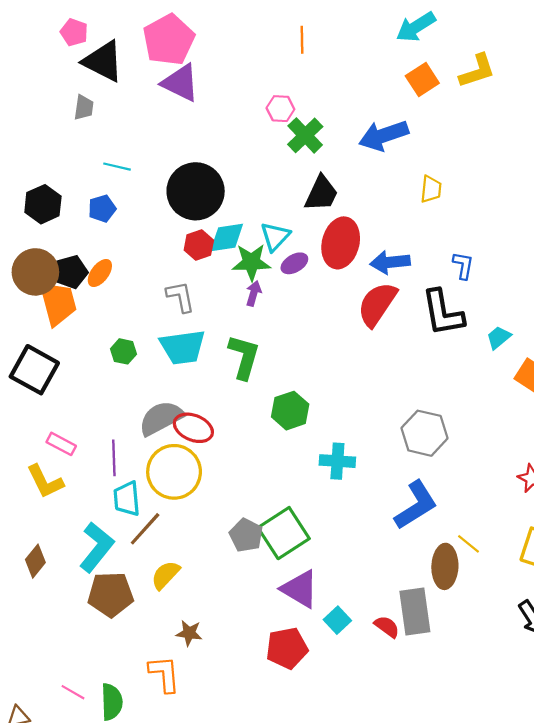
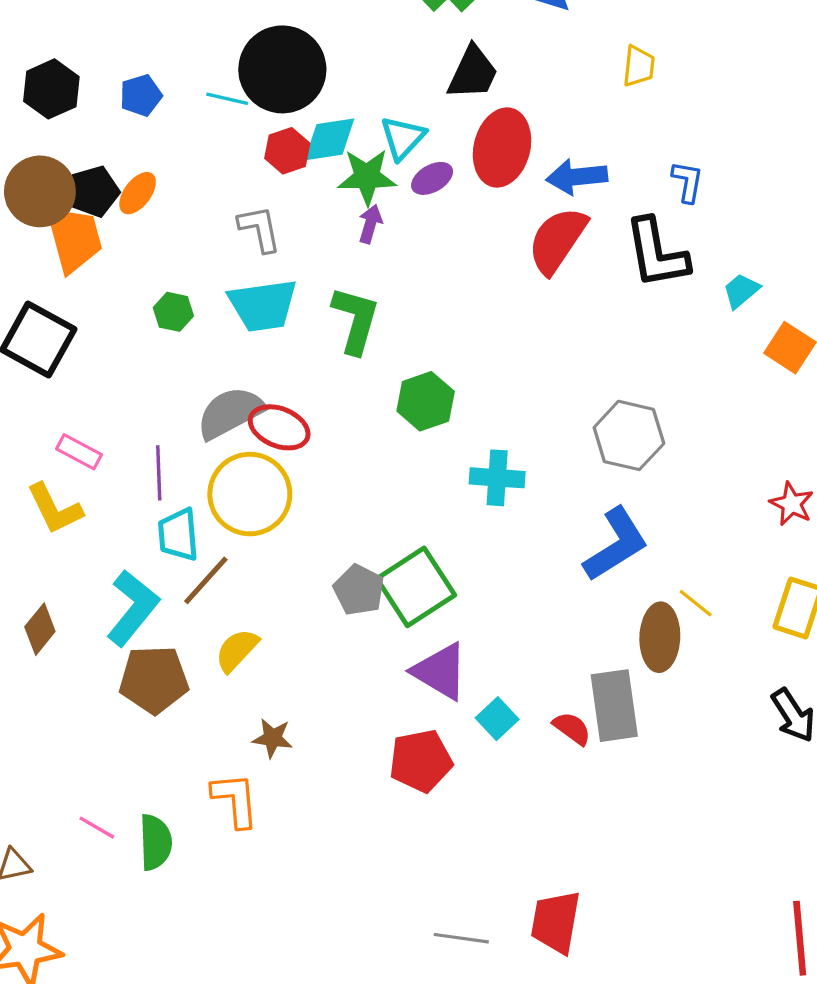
cyan line: (117, 167) -> (227, 99), moved

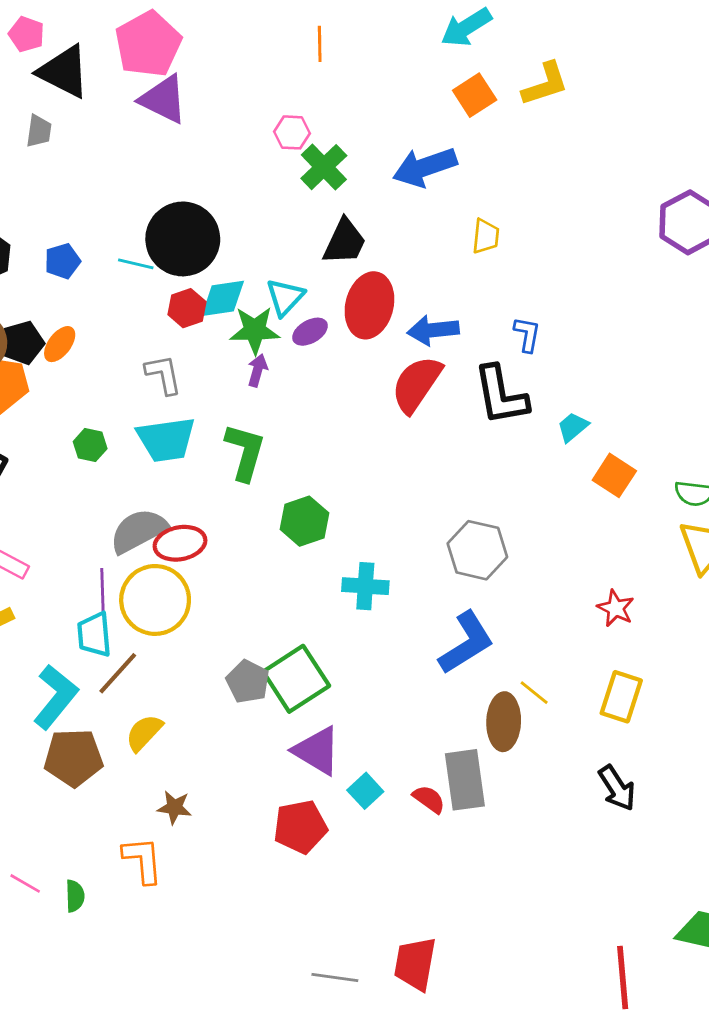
red ellipse: (279, 427) -> (180, 543), turned -33
purple line: (159, 473) -> (103, 592), moved
green semicircle: (155, 842) -> (75, 896), size x0.7

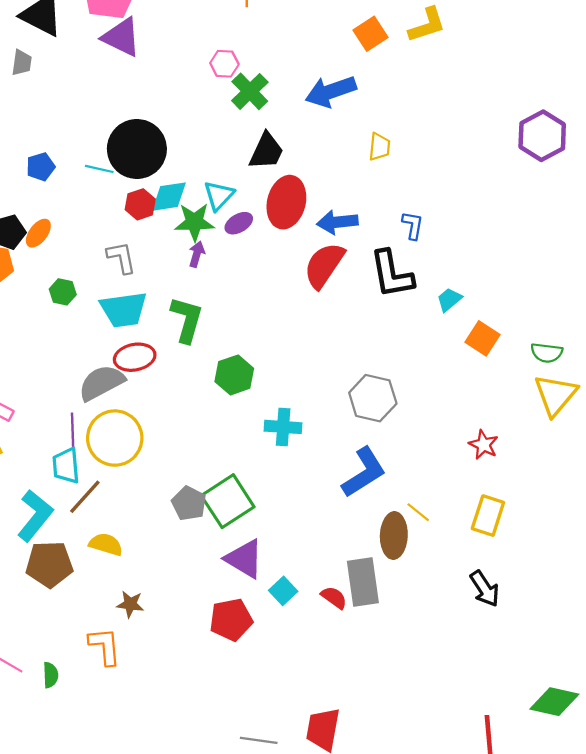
green hexagon: (90, 445) -> (63, 292), moved
red ellipse: (180, 543) -> (135, 357), moved
yellow semicircle: (144, 733) -> (106, 544), turned 64

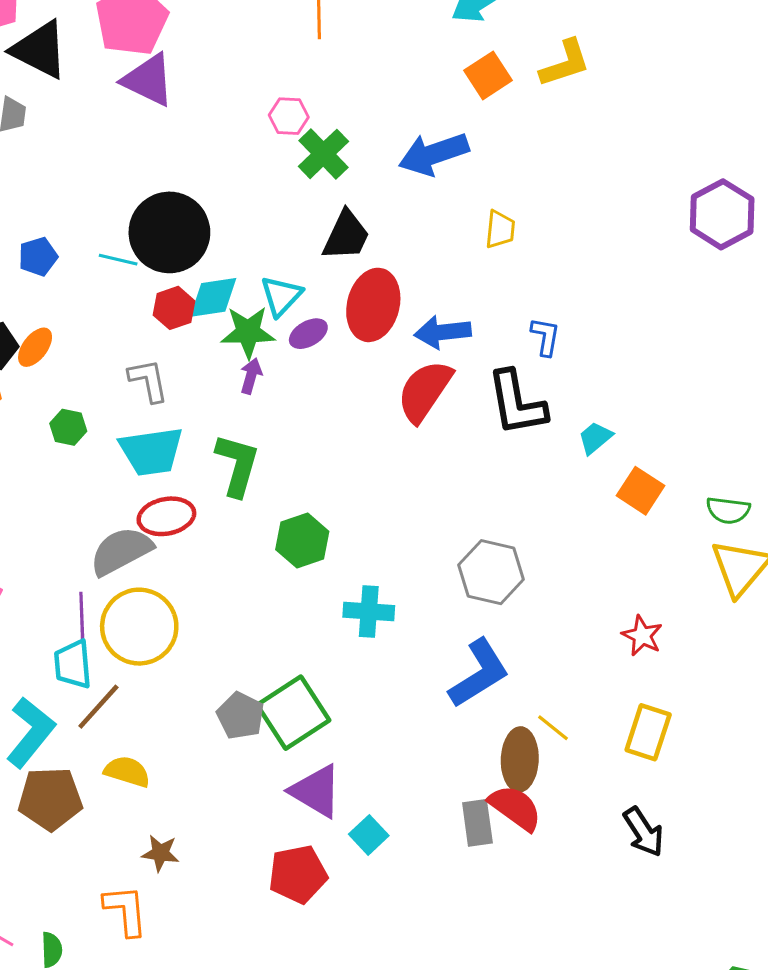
gray rectangle: (363, 582) -> (477, 823), size x0.7
red semicircle: (334, 598) -> (515, 808), moved, size x1.5

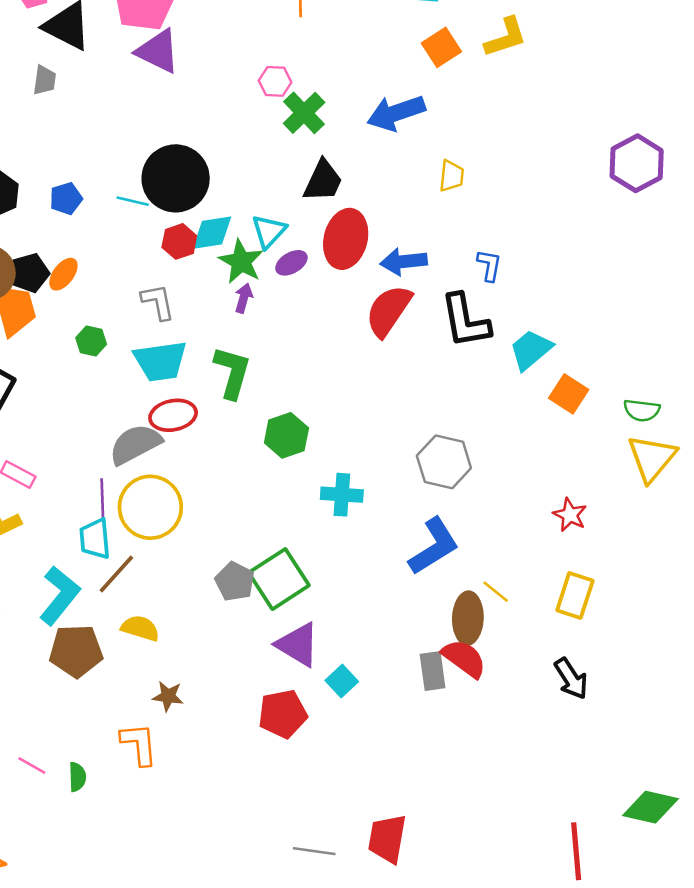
green star: (248, 332) -> (241, 262), turned 30
cyan trapezoid: (595, 438) -> (531, 350), size x1.5

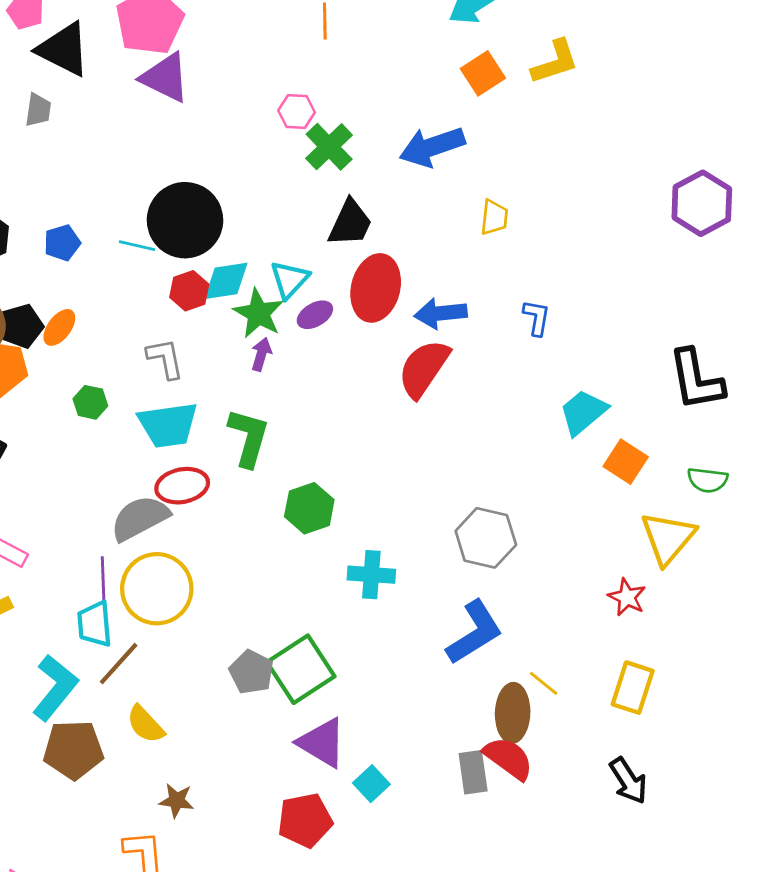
black L-shape: (465, 321) -> (696, 380), moved
yellow triangle: (652, 458) -> (668, 538), moved
yellow semicircle: (140, 628) -> (145, 724), turned -150

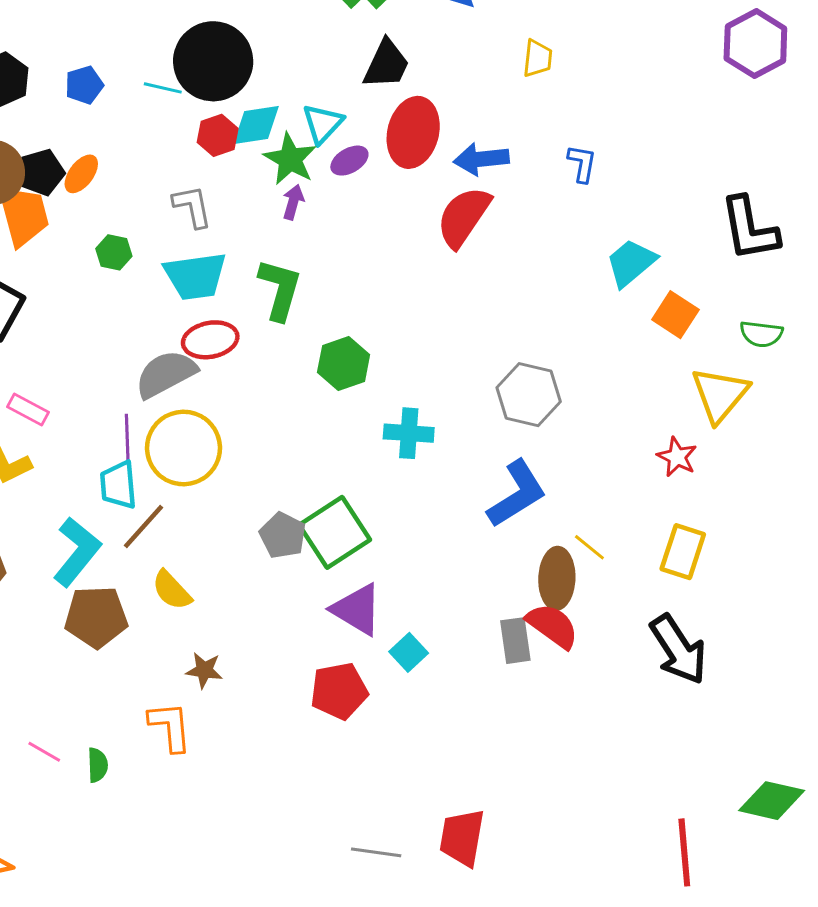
black arrow: (628, 781) -> (678, 649), size x1.4

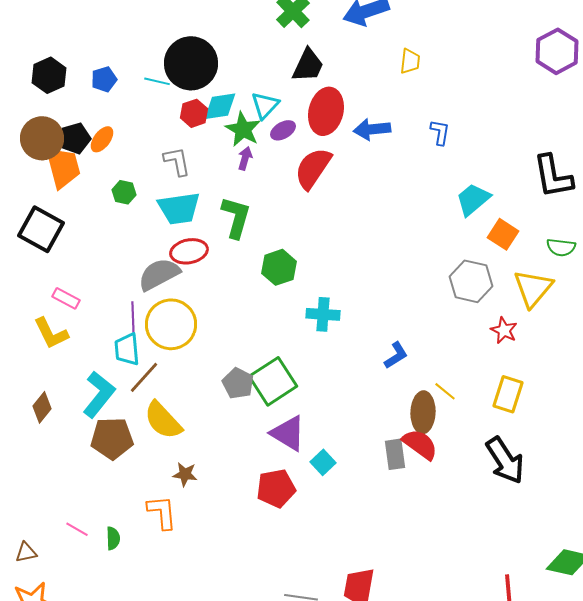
red semicircle: (464, 217) -> (313, 168), moved
gray hexagon: (529, 395) -> (471, 281), moved
blue L-shape: (517, 494) -> (396, 355), size x0.6
yellow semicircle: (172, 590) -> (163, 420), size x1.4

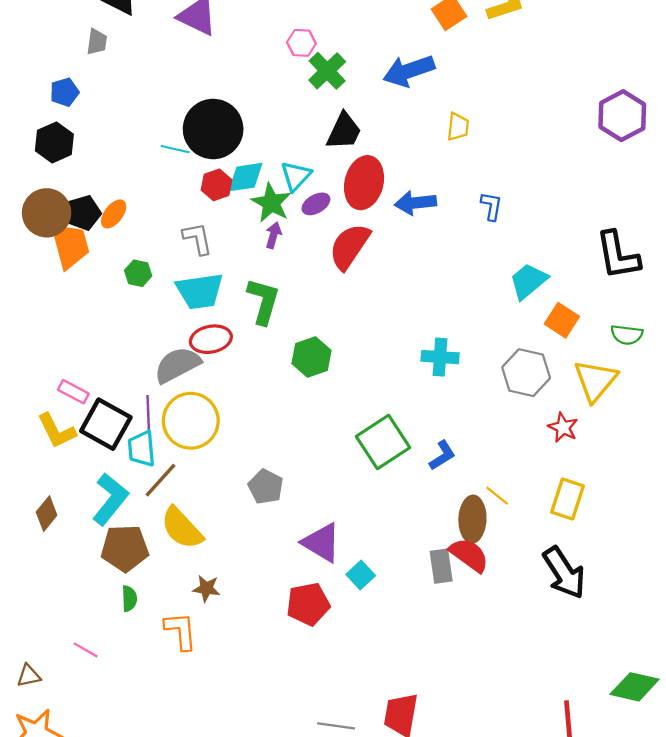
blue pentagon: (104, 79) -> (64, 92), moved
black square: (41, 229) -> (106, 424), moved
cyan cross: (323, 314) -> (440, 357), moved
green square: (273, 381) -> (383, 442), moved
green semicircle: (113, 538) -> (129, 599), moved

